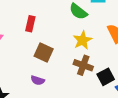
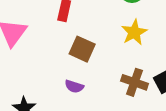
brown cross: (83, 65) -> (135, 82), moved

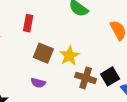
yellow star: (134, 32) -> (69, 56), moved

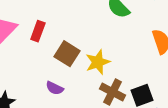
red rectangle: (28, 23) -> (38, 31), moved

